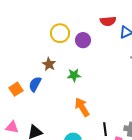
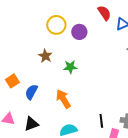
red semicircle: (108, 21) -> (104, 13), turned -119
blue semicircle: (35, 84) -> (31, 92), moved
orange arrow: (82, 107) -> (63, 99), moved

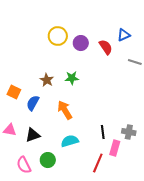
red semicircle: (104, 13) -> (106, 47), moved
brown star: (45, 56) -> (47, 80), moved
orange square: (12, 81) -> (14, 92), turned -32

